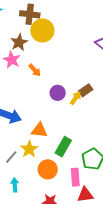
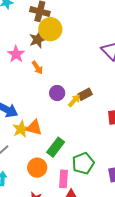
brown star: (19, 42) -> (38, 40), moved
yellow star: (29, 149) -> (21, 129), moved

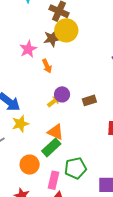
yellow arrow: (74, 101) -> (54, 101), moved
orange triangle: (34, 128) -> (56, 132), moved

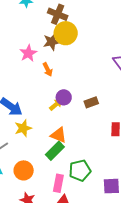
orange circle: (30, 165) -> (24, 170), moved

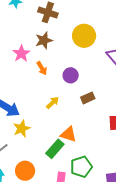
yellow circle: (66, 33) -> (84, 36), moved
purple circle: (64, 97) -> (71, 75), moved
orange triangle: (59, 135) -> (68, 134), moved

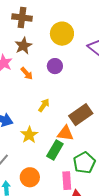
purple circle: (71, 75) -> (55, 66), moved
brown rectangle: (88, 98) -> (81, 115), moved, size x1.6
yellow star: (22, 129) -> (29, 135), moved

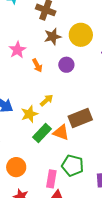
brown star: (23, 46) -> (53, 37), moved
yellow star: (29, 135) -> (29, 114), moved
green rectangle: (55, 150) -> (42, 133), moved
green pentagon: (84, 163) -> (73, 166), turned 30

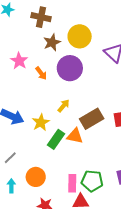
purple circle: (66, 65) -> (70, 68), size x1.6
yellow arrow: (47, 100) -> (64, 106), moved
green pentagon: (73, 166) -> (92, 181), moved

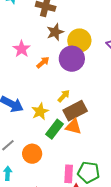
yellow circle: (80, 36) -> (79, 40), moved
orange arrow: (41, 73) -> (43, 62), turned -96
brown rectangle: (92, 119) -> (75, 111), moved
orange circle: (36, 177) -> (32, 154), moved

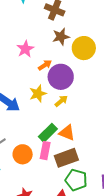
purple circle: (72, 59) -> (61, 77), moved
yellow star: (40, 111) -> (38, 94), moved
brown rectangle: (75, 111) -> (66, 158), moved
pink rectangle: (69, 174) -> (45, 151), moved

